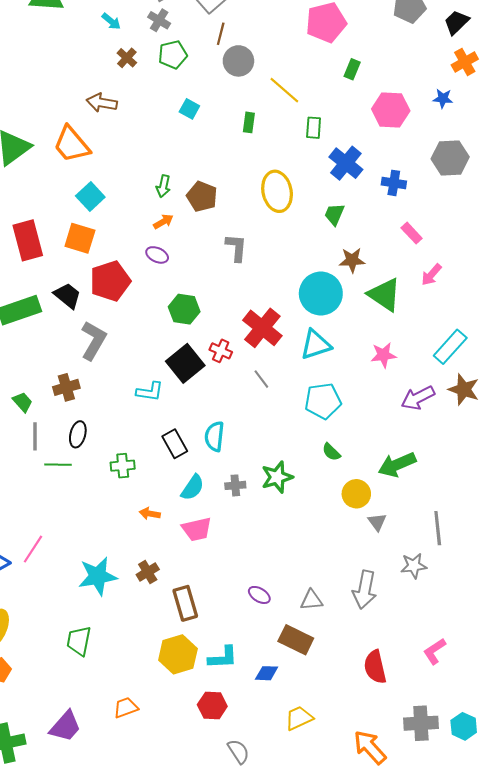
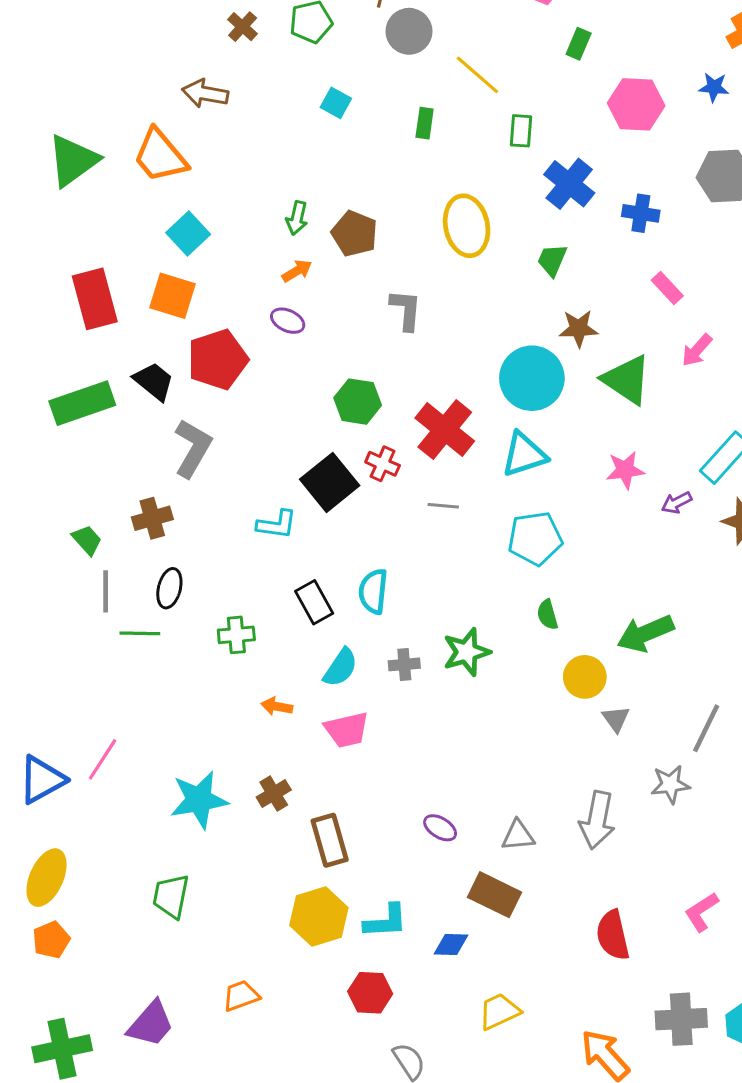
green hexagon: (184, 309) -> (358, 402), moved
gray line: (261, 379) -> (443, 506), turned -48
purple arrow: (418, 398) -> (677, 503), moved, size x0.6
green semicircle: (331, 452) -> (547, 615), turned 30
gray line: (438, 528) -> (706, 728), turned 32

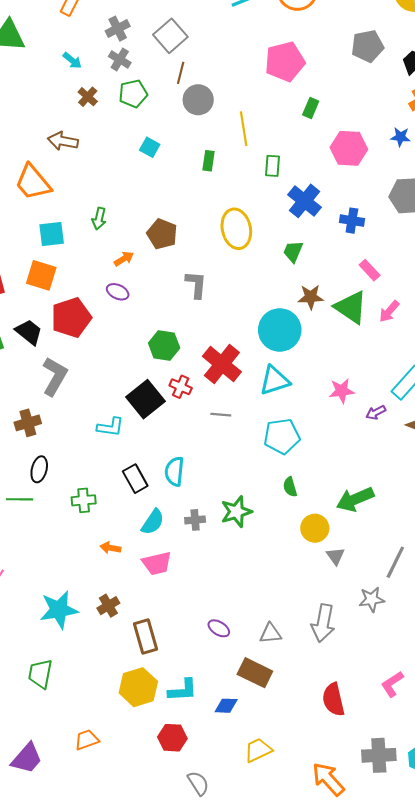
yellow line: (477, 75) -> (244, 129), turned 40
green arrow: (297, 218) -> (99, 218), moved
cyan square: (188, 234) -> (52, 234), turned 36
green triangle: (627, 380) -> (351, 307), moved

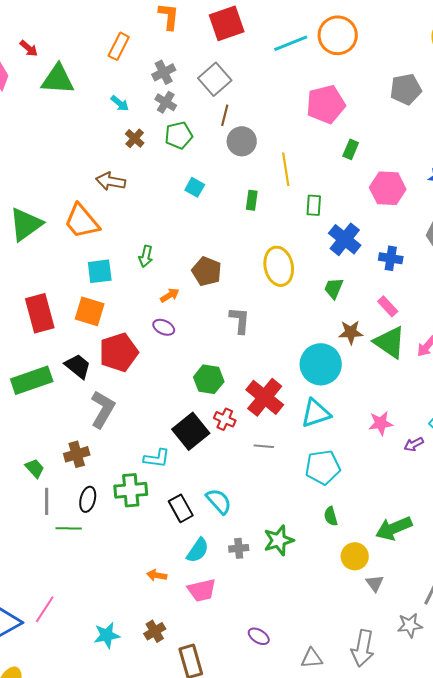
pink rectangle: (370, 270) -> (388, 306), moved
cyan semicircle: (174, 471) -> (219, 501), turned 132
green cross: (84, 500) -> (131, 490), moved, size x1.4
cyan star: (59, 610) -> (107, 635), size x0.7
purple ellipse: (219, 628) -> (259, 636), moved

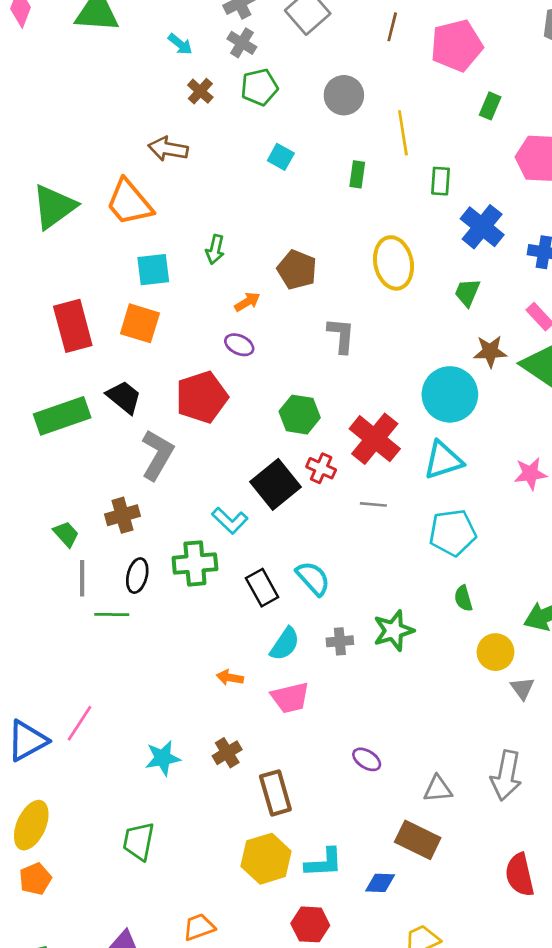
brown line: (225, 115) -> (392, 27), moved
red pentagon: (119, 352) -> (202, 397), moved
cyan L-shape: (157, 458) -> (230, 521), turned 36

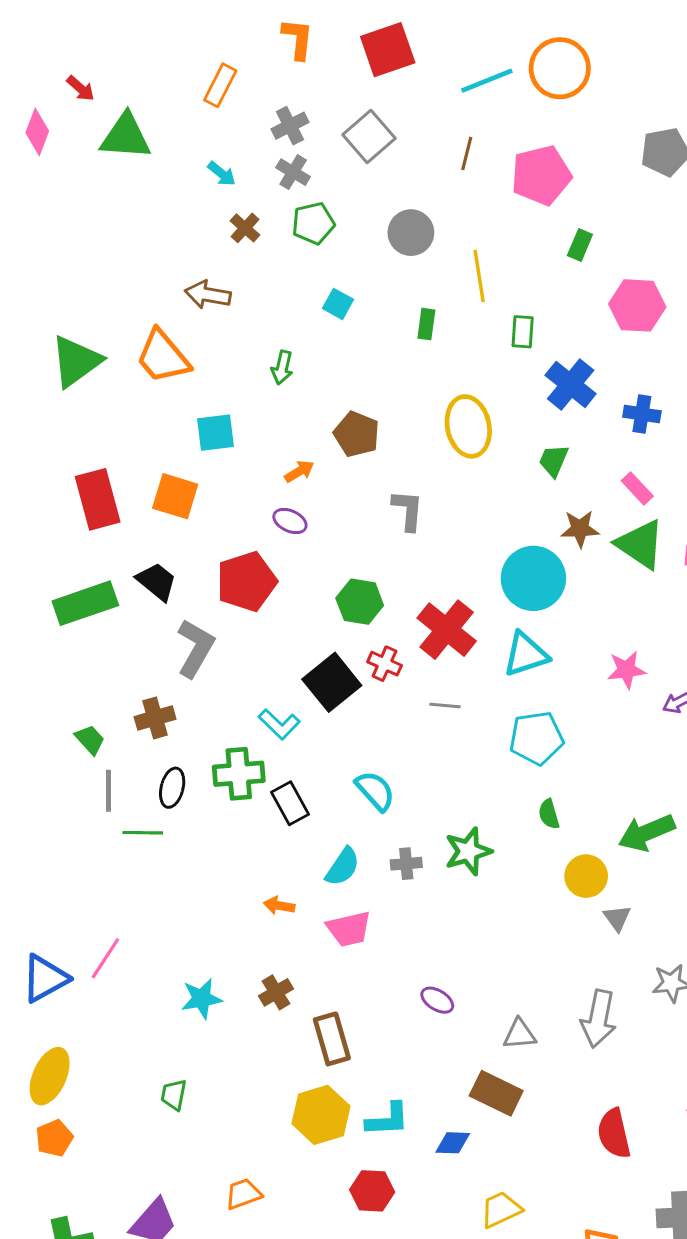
green arrow: (215, 250) -> (282, 367), moved
cyan square: (153, 270) -> (216, 433), moved
black rectangle: (262, 588) -> (290, 803), moved
green trapezoid: (139, 841) -> (174, 1095), size x0.7

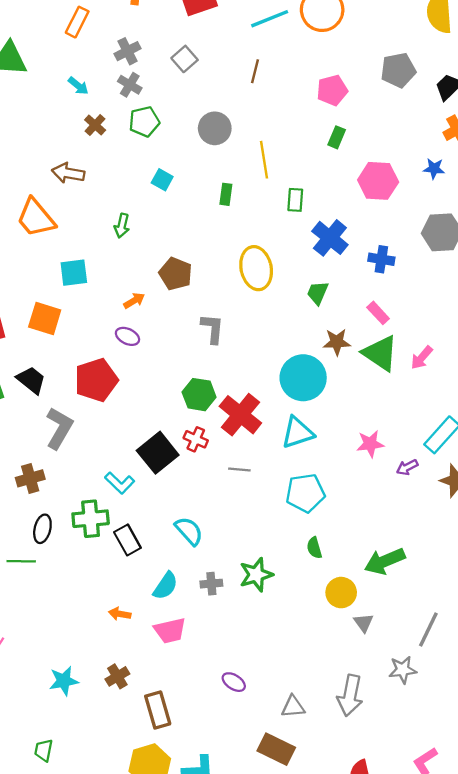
gray square: (369, 136) -> (185, 59), size x0.7
pink pentagon: (541, 175) -> (332, 90), moved, size x0.7
green hexagon: (360, 602) -> (199, 395), moved

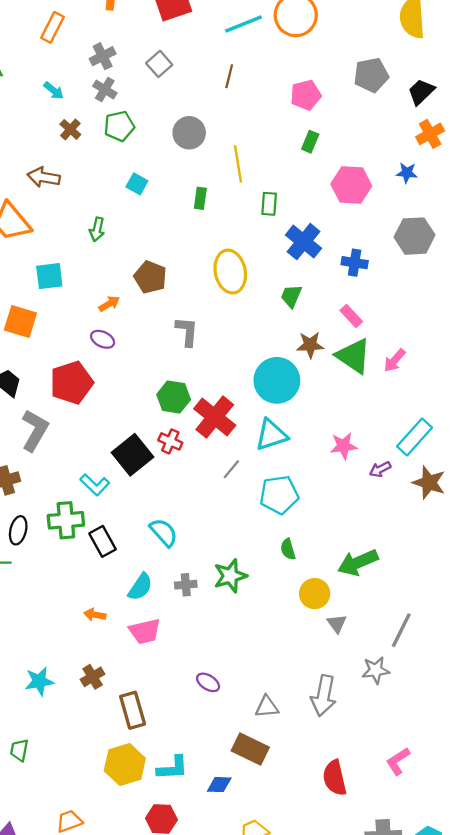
gray line: (239, 469) -> (231, 469), moved, turned -55

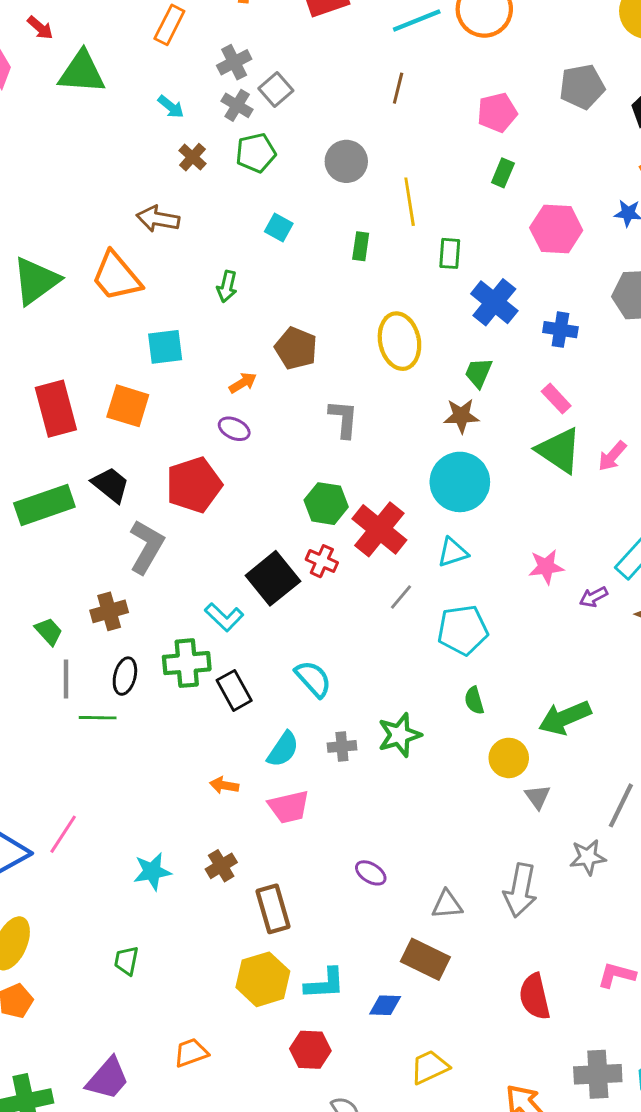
gray square: (159, 64) -> (276, 90), moved
brown star: (310, 345) -> (461, 416), moved
cyan triangle: (271, 435) -> (453, 552), size x0.7
pink L-shape: (398, 761) -> (617, 975), turned 48

